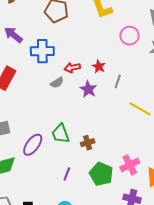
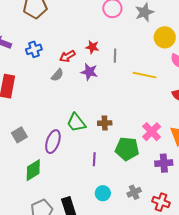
blue cross: (42, 51) -> (34, 49), size x0.7
brown cross: (88, 143) -> (105, 123), turned 32

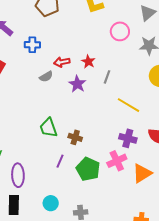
purple ellipse: (53, 142) -> (18, 175), moved, turned -40
purple line: (94, 159) -> (60, 161), moved
purple cross: (164, 163) -> (128, 138), moved

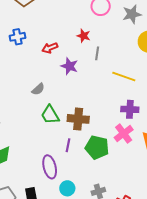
red star: (88, 62) -> (84, 36), moved
gray semicircle: (46, 77) -> (38, 89), moved
brown cross: (75, 137) -> (78, 119), size x1.5
purple ellipse: (18, 175) -> (50, 167), moved

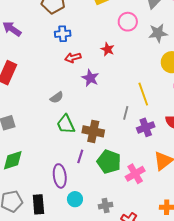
blue cross: (18, 37) -> (63, 34), moved
gray line: (97, 53) -> (126, 113), moved
yellow line: (124, 76) -> (143, 94), turned 45
purple cross: (130, 109) -> (146, 127), turned -30
pink cross: (124, 134) -> (135, 174), moved

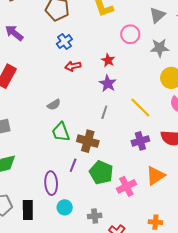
blue cross: (63, 34) -> (64, 41), turned -35
purple star: (90, 78) -> (108, 83), moved
yellow line: (143, 94) -> (140, 108), turned -30
gray line: (126, 113) -> (104, 112), moved

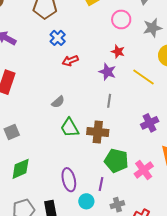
red star: (108, 60) -> (118, 52), moved
yellow line: (140, 108) -> (144, 77), moved
purple line: (73, 165) -> (101, 184), moved

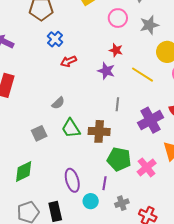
gray line: (109, 101) -> (117, 104), moved
purple cross: (150, 123) -> (151, 120), size x1.4
gray square: (12, 132) -> (39, 133), moved

